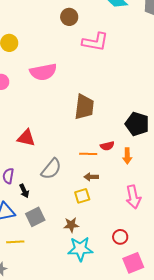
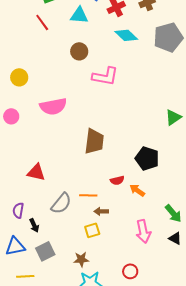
orange line: (88, 154) -> (88, 195), moved
orange arrow: (127, 156) -> (137, 190), turned 126

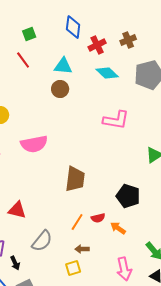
cyan triangle: (79, 15) -> (63, 66), moved
pink L-shape: (105, 76) -> (116, 120), moved
orange line: (88, 195) -> (77, 222), moved, turned -60

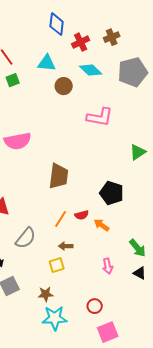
green square: (29, 34) -> (13, 80), moved
brown circle: (60, 89) -> (64, 86), moved
pink arrow: (124, 269) -> (108, 266), size x0.7

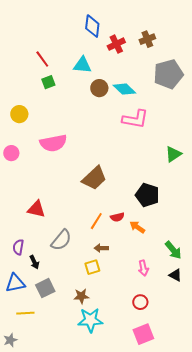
cyan diamond: (91, 70) -> (124, 89), moved
brown trapezoid: (59, 176) -> (94, 178), turned 40
red circle: (95, 306) -> (140, 302), moved

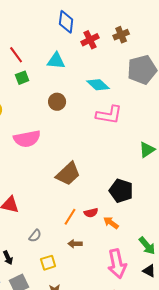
brown circle: (99, 88) -> (57, 102), moved
gray semicircle: (61, 240) -> (35, 236), size x0.6
yellow square: (92, 267) -> (48, 263), moved
pink arrow: (143, 268) -> (117, 264), size x1.8

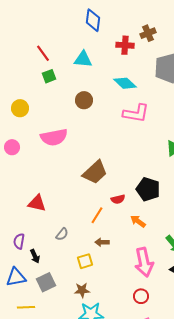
red cross: (90, 40) -> (125, 45), moved, turned 30
red semicircle: (91, 213) -> (118, 199), moved
yellow square: (48, 263) -> (85, 261), moved

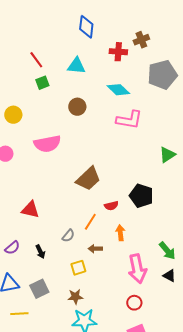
orange arrow: (138, 221) -> (120, 233), moved, turned 49
gray semicircle: (62, 234) -> (68, 236), moved
purple semicircle: (19, 241) -> (12, 248), turned -140
black arrow: (35, 256) -> (40, 252), moved

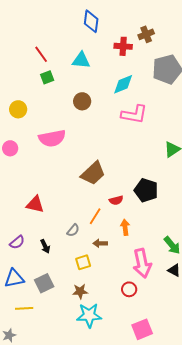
cyan diamond: (118, 90) -> (123, 84), turned -65
red circle: (134, 303) -> (129, 289), moved

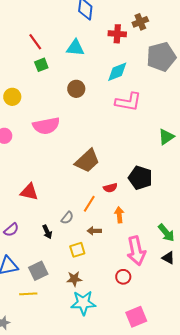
black arrow: (45, 246) -> (47, 232), moved
yellow line: (24, 308) -> (28, 294), moved

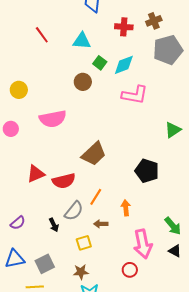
brown cross: (140, 22) -> (154, 21), moved
green square: (41, 65) -> (100, 63), moved, turned -32
red semicircle: (110, 188) -> (64, 181), moved, size x1.6
red triangle: (29, 192) -> (36, 174), moved, turned -36
gray semicircle: (67, 218) -> (74, 211), size x1.5

